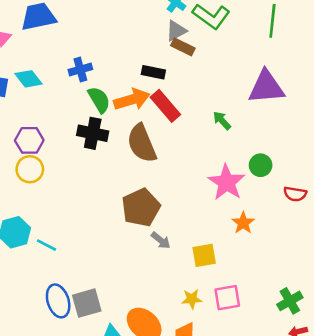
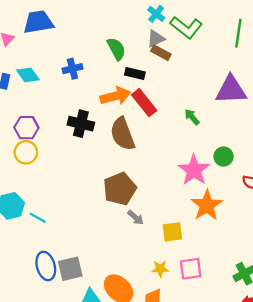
green semicircle: (99, 100) -> (116, 49), moved
orange star: (243, 223) -> (207, 205), size x1.6

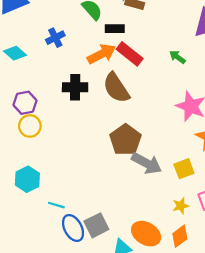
cyan line: (38, 218) -> (56, 205), moved
gray arrow: (136, 218) -> (147, 163), size x1.8

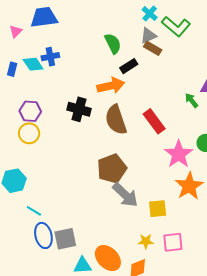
black rectangle: (115, 29) -> (129, 66), turned -48
blue cross: (55, 38) -> (50, 57), moved
red rectangle: (130, 54) -> (154, 121), moved
green arrow: (178, 57) -> (192, 100), moved

